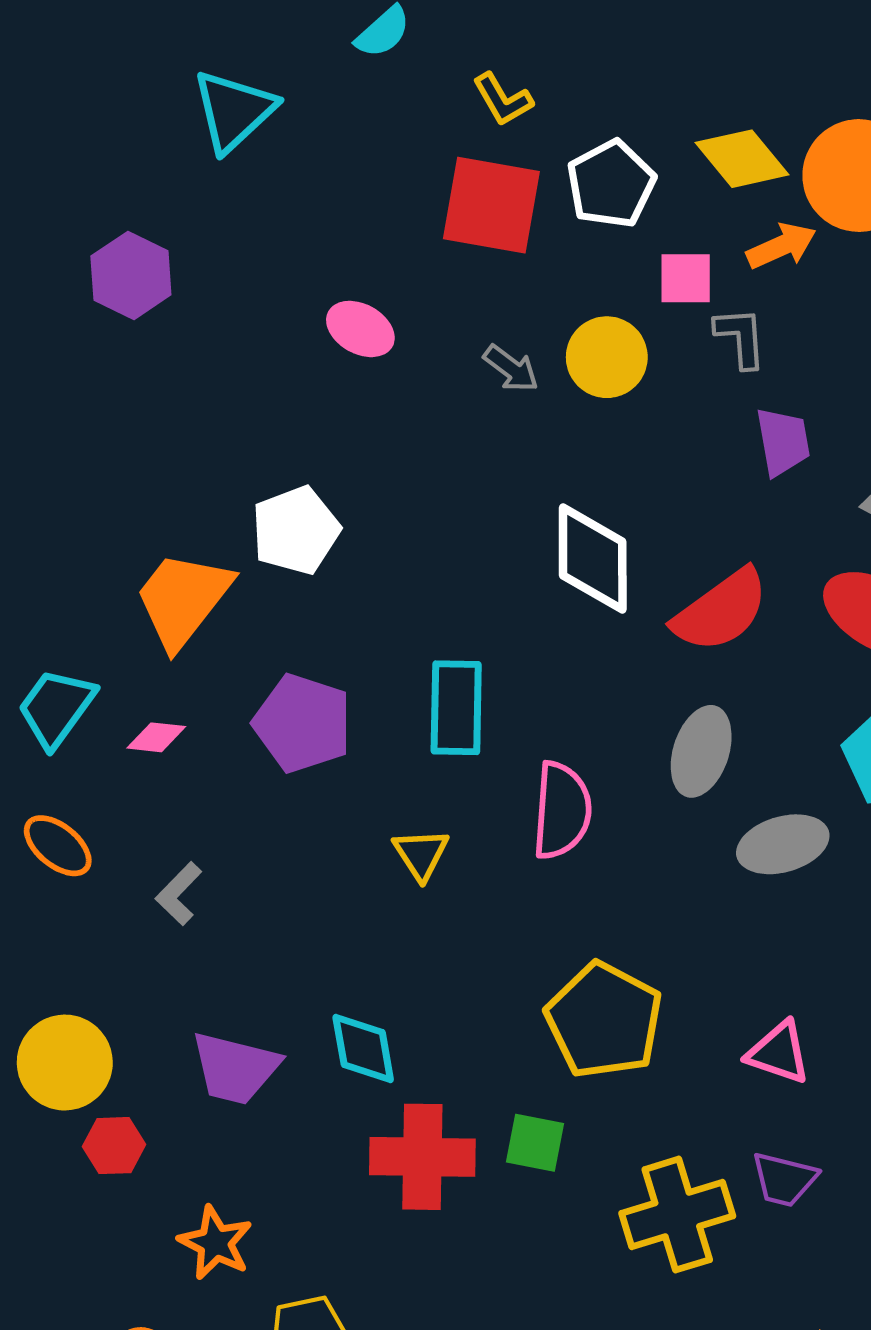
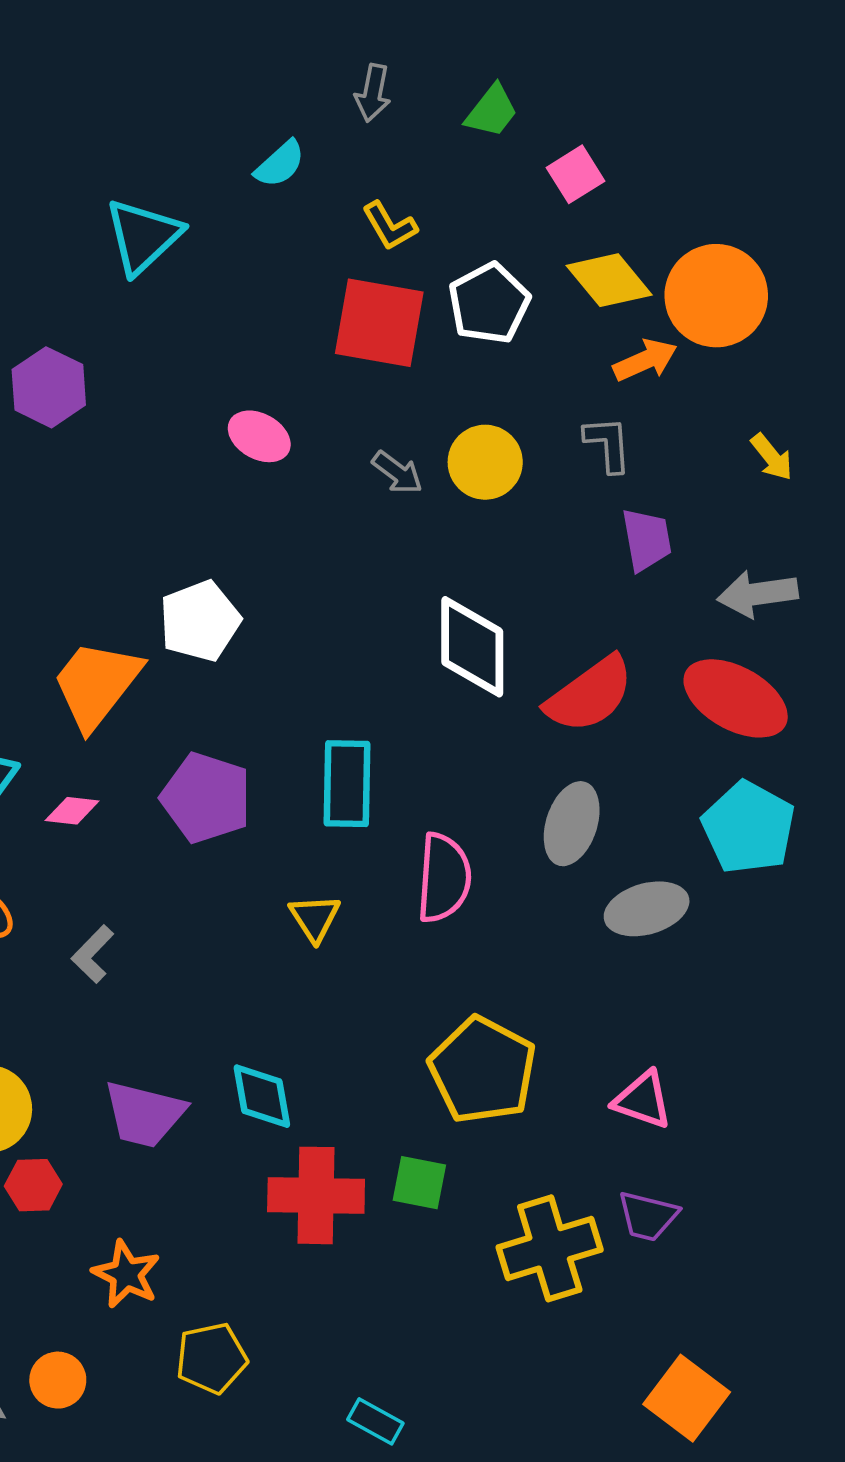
pink square: (686, 278) -> (576, 174), moved, turned -32

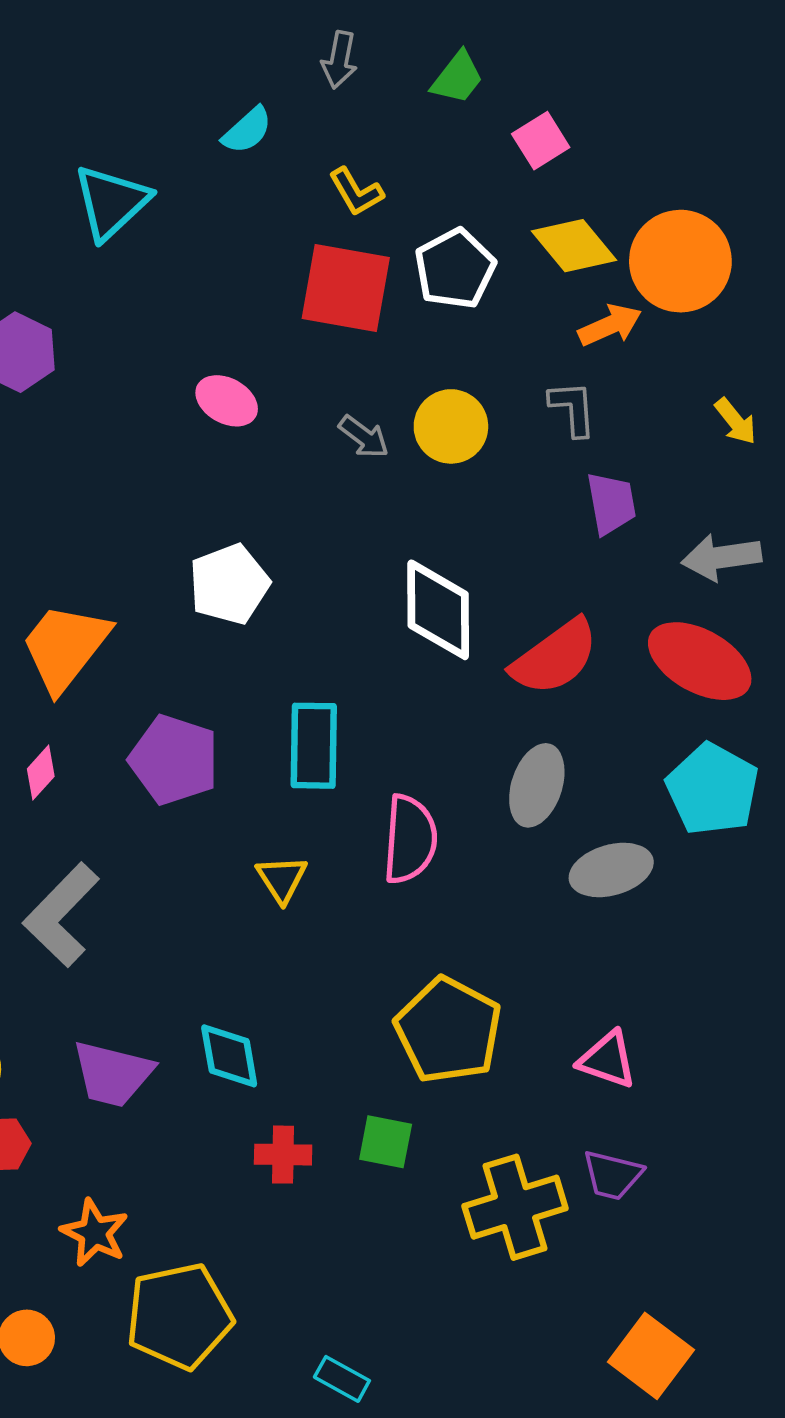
white pentagon: (200, 621) -> (229, 584), moved
pink diamond: (72, 811) -> (41, 773), turned -54
gray L-shape: (93, 954) -> (61, 915), size x1.8
red cross: (316, 1195) -> (283, 1155), size x0.6
yellow pentagon: (211, 1358) -> (179, 1316), size x1.5

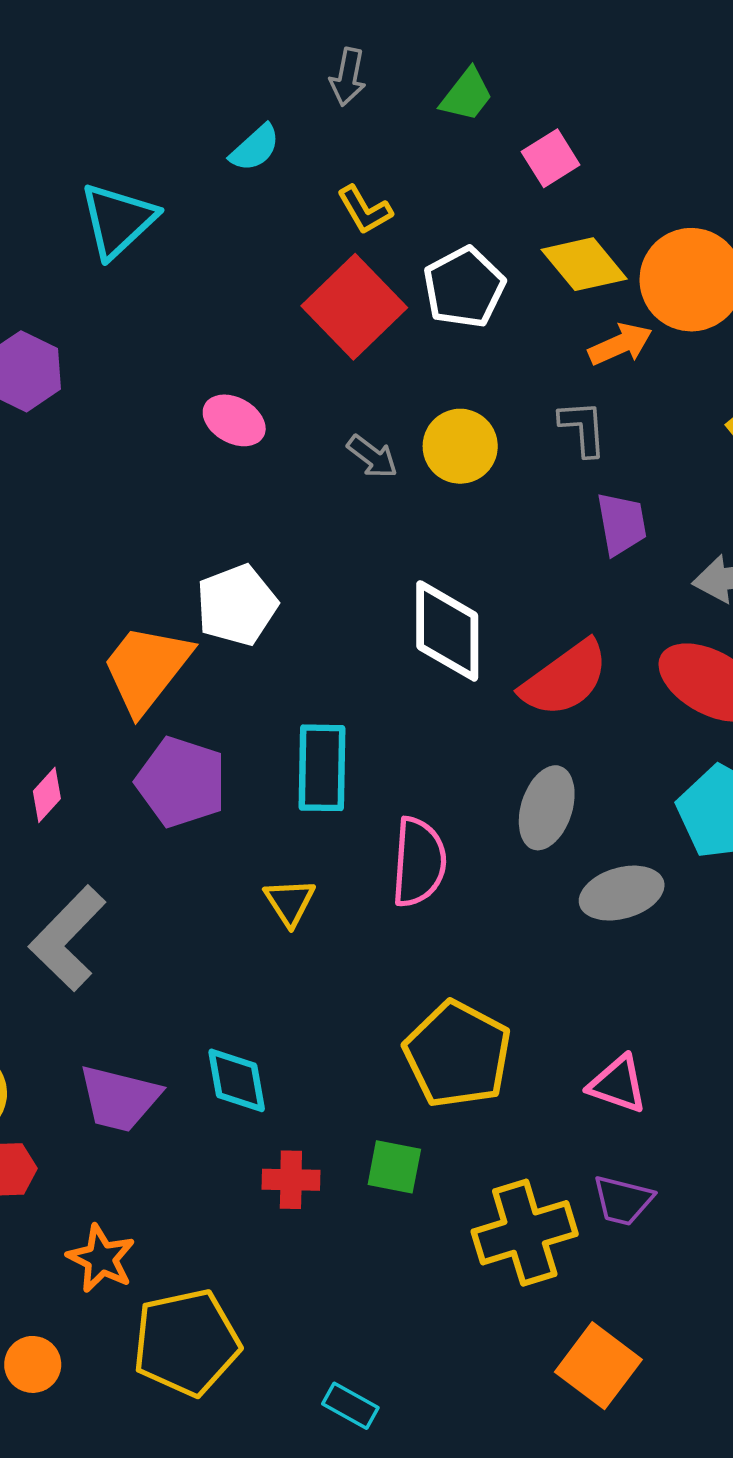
red square: (346, 288) -> (354, 307), turned 36
orange trapezoid: (65, 647) -> (146, 668), moved
orange square: (651, 1356) -> (598, 1366), moved

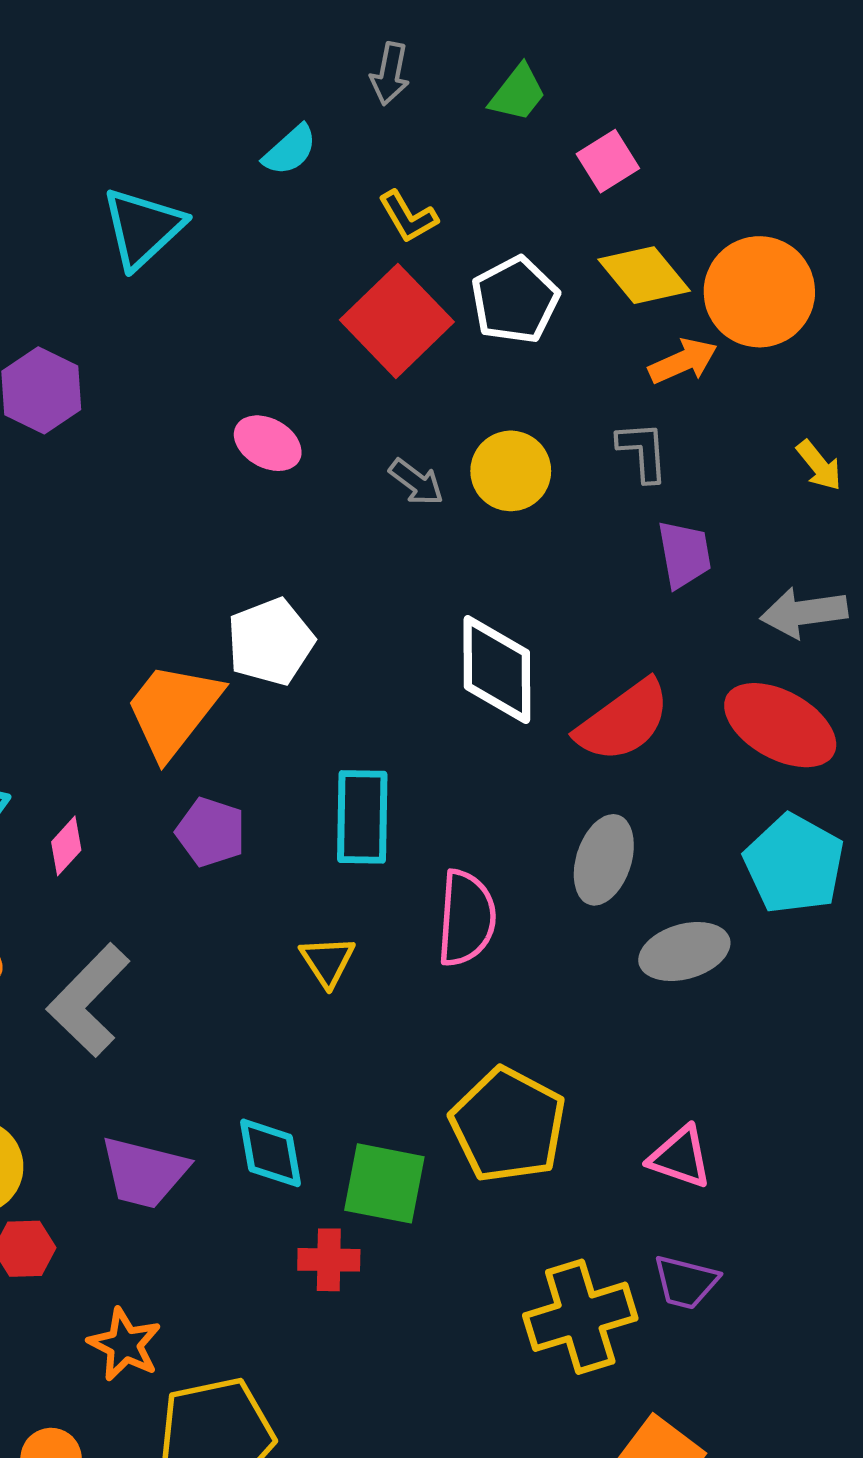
purple pentagon: (181, 782) -> (211, 832), size x0.7
green square: (394, 1167) -> (384, 1183), moved, size x1.4

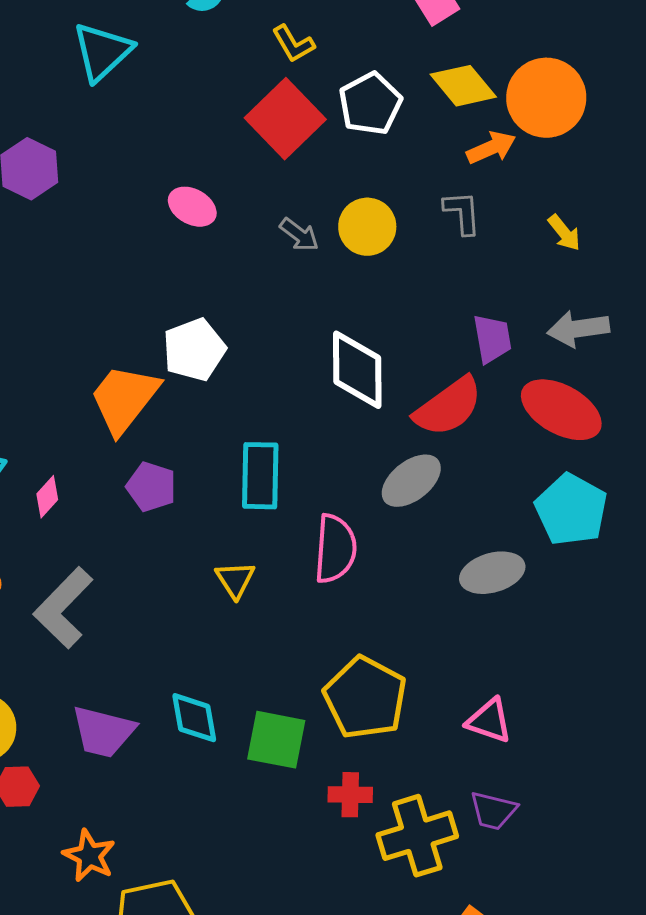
yellow arrow: (819, 465) -> (564, 233), moved
purple trapezoid: (684, 554) -> (492, 339), moved
gray ellipse: (604, 860) -> (411, 481), moved, turned 34
red cross: (329, 1260) -> (350, 795), moved

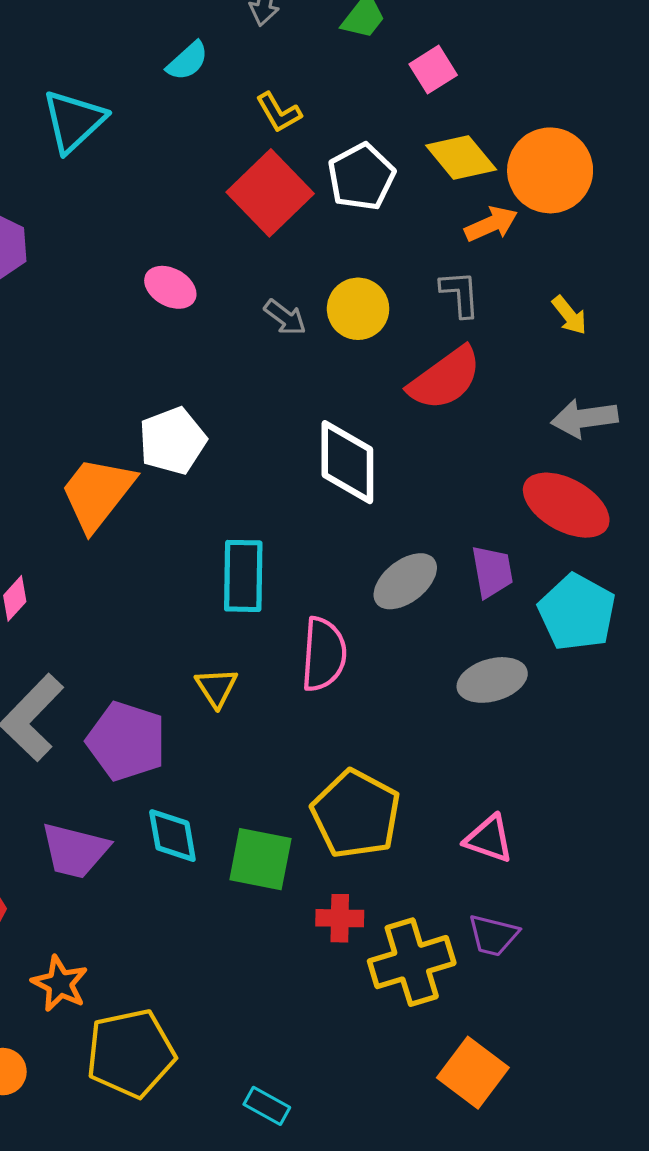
purple trapezoid: (492, 339) -> (492, 572), moved
red semicircle: (448, 407) -> (445, 379), moved
purple pentagon: (151, 487) -> (126, 741), moved, size x1.5

